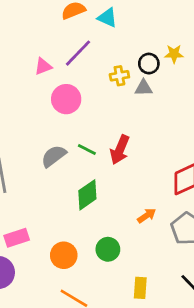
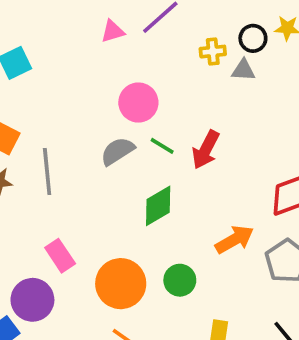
pink circle: (66, 99) -> (138, 103), moved
orange arrow: (147, 216) -> (235, 240), size x1.5
pink rectangle: (17, 238) -> (60, 256), turned 70
orange circle: (64, 255) -> (121, 284), size x1.4

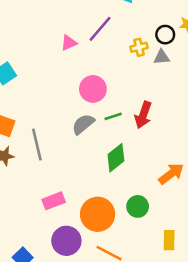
green line: (162, 146) -> (113, 116), turned -42
pink rectangle: (60, 256) -> (54, 201), turned -70
purple circle: (32, 300) -> (66, 241), moved

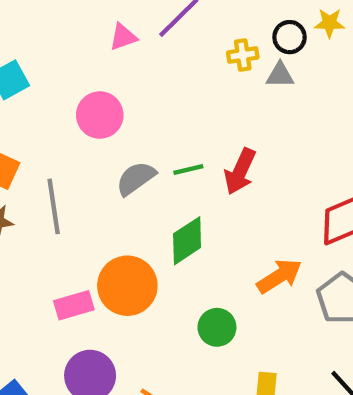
pink circle: (93, 89) -> (100, 115), moved
orange circle: (98, 214) -> (127, 286), moved

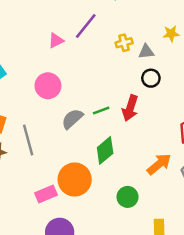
yellow star: (330, 23) -> (171, 34), moved
black circle: (290, 37) -> (151, 78), moved

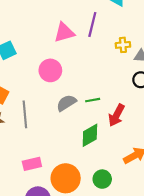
purple line: (86, 26) -> (92, 24), turned -35
pink triangle: (56, 41) -> (64, 32), size x1.5
red arrow: (130, 108) -> (116, 115), moved
orange circle: (75, 180) -> (66, 178), moved

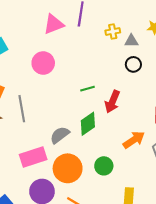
gray semicircle: (66, 103) -> (60, 135), moved
pink rectangle: (32, 164) -> (33, 157), size x1.4

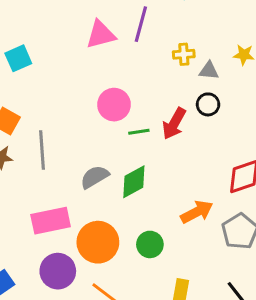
pink circle: (43, 63) -> (114, 105), moved
red arrow: (112, 102) -> (174, 124), moved
gray semicircle: (60, 135) -> (95, 177), moved

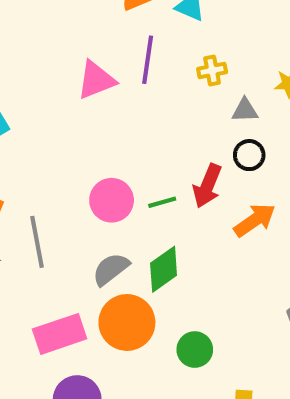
yellow cross: (184, 54) -> (212, 70), moved
pink circle: (114, 105) -> (112, 200), moved
orange arrow: (197, 212) -> (255, 220), moved
orange circle: (98, 242) -> (127, 322), moved

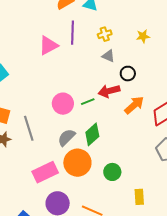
gray triangle: (245, 110) -> (108, 56), moved, turned 32
red arrow: (207, 186) -> (109, 91), turned 60

